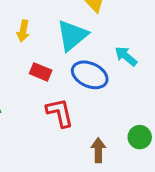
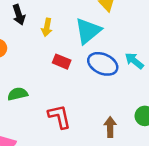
cyan arrow: (126, 56) -> (134, 61), moved
red L-shape: (60, 113) -> (59, 117), moved

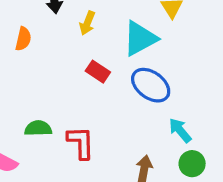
cyan arrow: (134, 61) -> (180, 130), moved
green semicircle: (18, 94) -> (38, 128), moved

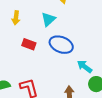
cyan triangle: (140, 38) -> (48, 19), size x0.7

